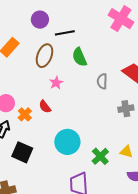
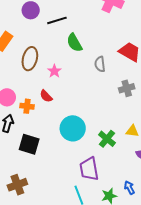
brown ellipse: (44, 56) -> (30, 59), moved
orange cross: (25, 114) -> (27, 106), turned -32

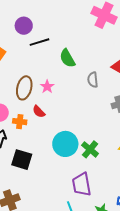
black line: (57, 20) -> (40, 42), moved
brown ellipse: (30, 59) -> (24, 88), moved
green cross: (107, 139) -> (90, 149), moved

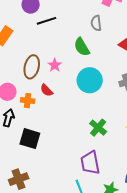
green semicircle: (67, 58) -> (82, 47), moved
gray semicircle: (93, 80) -> (96, 23), moved
cyan circle: (65, 144) -> (90, 80), moved

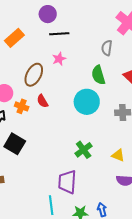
green semicircle: (82, 47) -> (98, 75), moved
pink star: (55, 65) -> (59, 59), moved

